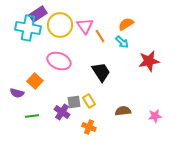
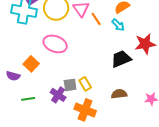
black trapezoid: (101, 72) -> (121, 59), moved, turned -80
orange cross: (89, 127) -> (85, 110), size x1.5

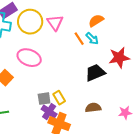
orange line: (96, 19) -> (79, 39), moved
purple cross: (58, 95) -> (49, 112), moved

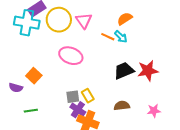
orange line: (79, 39) -> (108, 37), turned -32
pink ellipse: (29, 58) -> (71, 56), moved
red star: (119, 58) -> (148, 71), moved

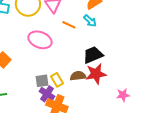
orange line: (108, 37) -> (69, 25), moved
red star: (148, 71) -> (96, 74), moved
brown semicircle: (122, 106) -> (78, 76), moved

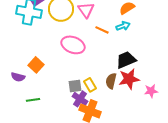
cyan arrow: (90, 21) -> (123, 26), turned -64
brown semicircle: (78, 76) -> (111, 81), turned -70
pink star: (123, 95) -> (151, 91), moved

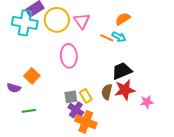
cyan arrow: (123, 26) -> (119, 37), turned 48
orange line: (102, 30) -> (107, 38), moved
pink ellipse: (73, 45) -> (69, 56), turned 65

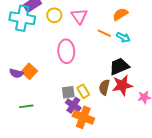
yellow circle: (57, 20) -> (54, 15), size x0.6
cyan arrow: (119, 37) -> (123, 37), moved
purple semicircle: (14, 88) -> (16, 73), moved

